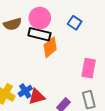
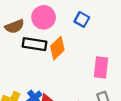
black rectangle: (39, 34) -> (35, 44), moved

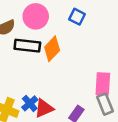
pink rectangle: (101, 67) -> (103, 84), moved

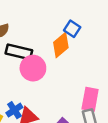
pink circle: (36, 16) -> (33, 68), moved
orange diamond: (52, 49) -> (61, 45), moved

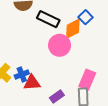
black rectangle: (19, 52) -> (48, 19), moved
pink circle: (33, 68) -> (60, 45), moved

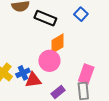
orange diamond: (73, 29) -> (57, 44), moved
pink circle: (60, 45) -> (49, 61), moved

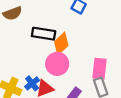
black rectangle: (45, 18) -> (44, 34), moved

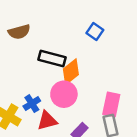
blue cross: (32, 83) -> (32, 104), moved

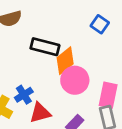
blue square: (95, 32) -> (100, 24), moved
pink circle: (64, 94) -> (75, 80), moved

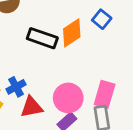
orange diamond: (65, 61) -> (72, 33), moved
pink circle: (75, 80) -> (68, 98), moved

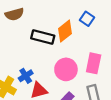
pink rectangle: (105, 94) -> (94, 63), moved
pink circle: (68, 98) -> (66, 69), moved

